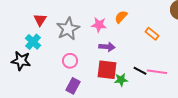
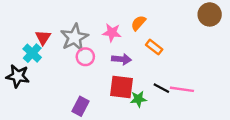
red triangle: (40, 20) -> (43, 37), moved
orange rectangle: (152, 34) -> (154, 47), moved
pink circle: (70, 61) -> (85, 57), moved

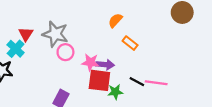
pink star: (112, 33) -> (90, 62), moved
gray star: (74, 37) -> (55, 34), turned -30
purple arrow: (122, 59) -> (105, 65), moved

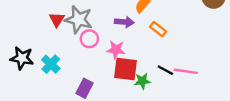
red triangle: (26, 34) -> (57, 20), moved
cyan cross: (16, 49) -> (51, 64), moved
purple arrow: (105, 65) -> (124, 22), moved

